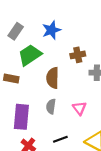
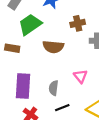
brown semicircle: (53, 78) -> (53, 47), turned -84
gray semicircle: (51, 106) -> (54, 88), moved

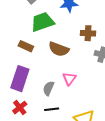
brown rectangle: (12, 48) -> (26, 46), moved
pink triangle: (80, 76) -> (69, 79), moved

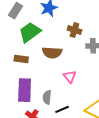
brown cross: (88, 33) -> (74, 30), turned 32
gray semicircle: (48, 88) -> (47, 97), moved

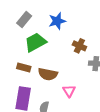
brown semicircle: (52, 53) -> (48, 74), moved

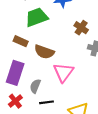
pink triangle: (69, 91) -> (63, 72), size x1.5

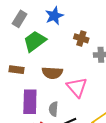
brown rectangle: (21, 41) -> (17, 70), moved

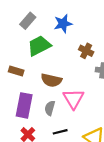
gray semicircle: (53, 109) -> (50, 108), moved

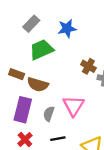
brown cross: (86, 51) -> (88, 66), moved
brown semicircle: (51, 80) -> (38, 84), moved

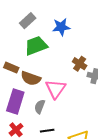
pink triangle: (73, 106) -> (56, 89), moved

